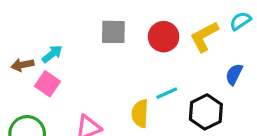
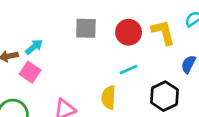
yellow L-shape: (204, 37) -> (163, 32), turned 104
cyan line: (167, 93) -> (129, 70), moved

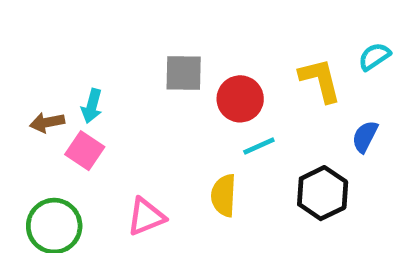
red circle: (129, 32) -> (240, 99), moved
cyan arrow: (34, 47) -> (92, 106), turned 144

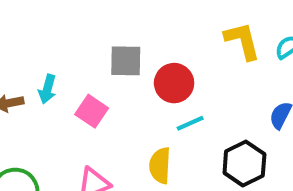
yellow L-shape: (320, 80) -> (242, 41), moved
pink square: (85, 151) -> (92, 111), moved

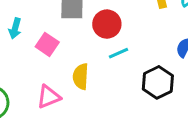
yellow semicircle: (160, 165) -> (81, 76), moved

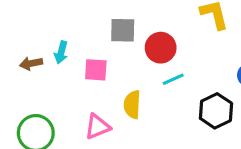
pink square: (47, 44) -> (96, 70), turned -30

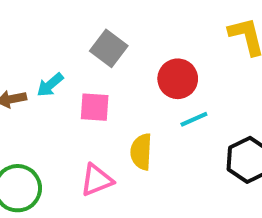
gray square: (123, 30) -> (109, 48), moved, turned 36
cyan arrow: (61, 52) -> (50, 85), turned 35

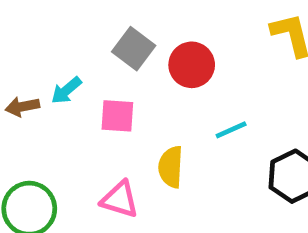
red circle: (178, 79) -> (192, 65), moved
pink triangle: (97, 180) -> (120, 199), turned 39

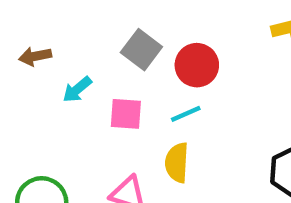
brown arrow: (22, 107) -> (35, 56), moved
cyan line: (231, 130) -> (186, 114), moved

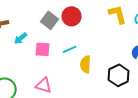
red circle: (197, 65) -> (72, 16), moved
yellow semicircle: (177, 163) -> (86, 64), moved

